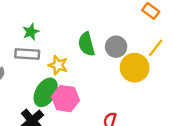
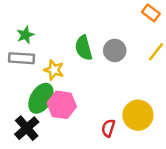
yellow circle: (135, 68) -> (138, 115), moved

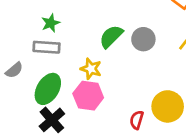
green semicircle: (84, 48) -> (111, 36), turned 60
yellow star: (54, 70) -> (91, 69), moved
green ellipse: (41, 98) -> (48, 89), moved

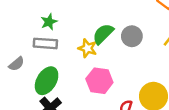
yellow star: (91, 69) -> (87, 48), moved
pink hexagon: (88, 96) -> (99, 81), moved

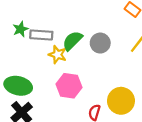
gray rectangle: (45, 43) -> (41, 35), moved
green ellipse: (47, 81) -> (18, 86), turned 72

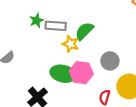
gray circle: (100, 43) -> (110, 61), moved
green ellipse: (18, 86) -> (63, 74), moved

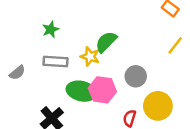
gray rectangle: (56, 26) -> (56, 61), moved

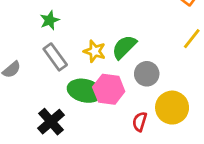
green semicircle: (106, 42) -> (124, 47), moved
gray rectangle: (56, 61) -> (55, 57), turned 50

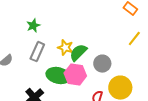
green semicircle: (124, 47) -> (78, 53), moved
gray rectangle: (55, 57) -> (37, 52), turned 60

